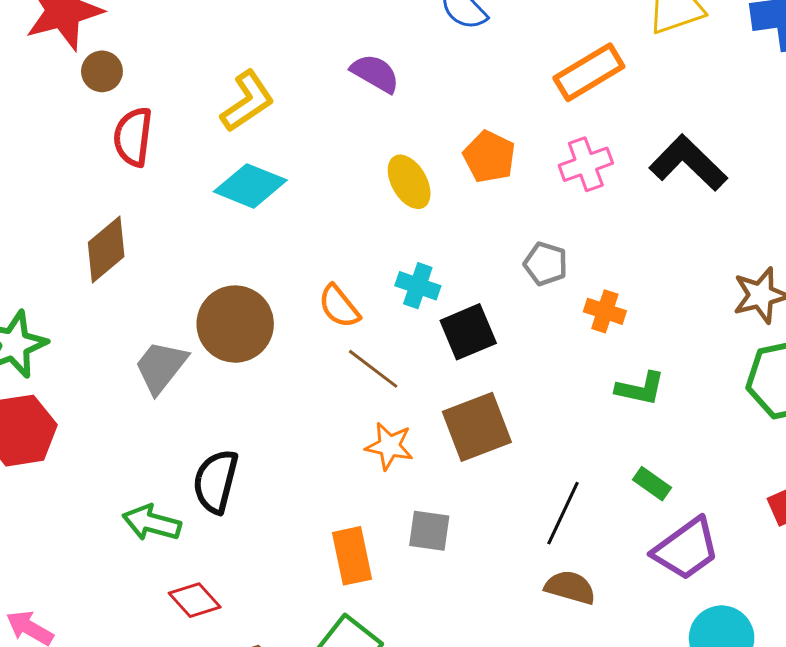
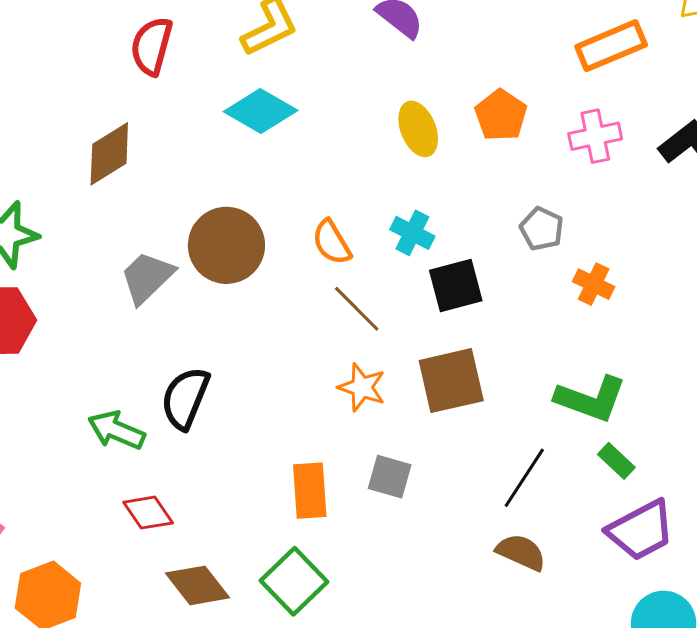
green L-shape: (640, 389) -> (591, 399), moved, size x1.4

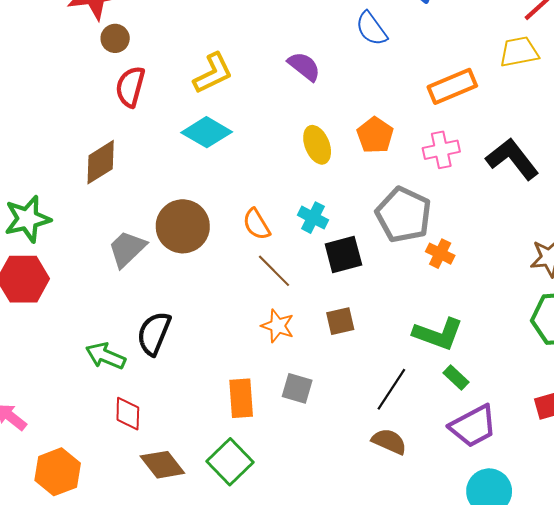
gray pentagon: (542, 229) -> (404, 215), size x1.8
brown square: (451, 381) -> (340, 321), size x0.6
red diamond: (148, 513) -> (128, 414), turned 36

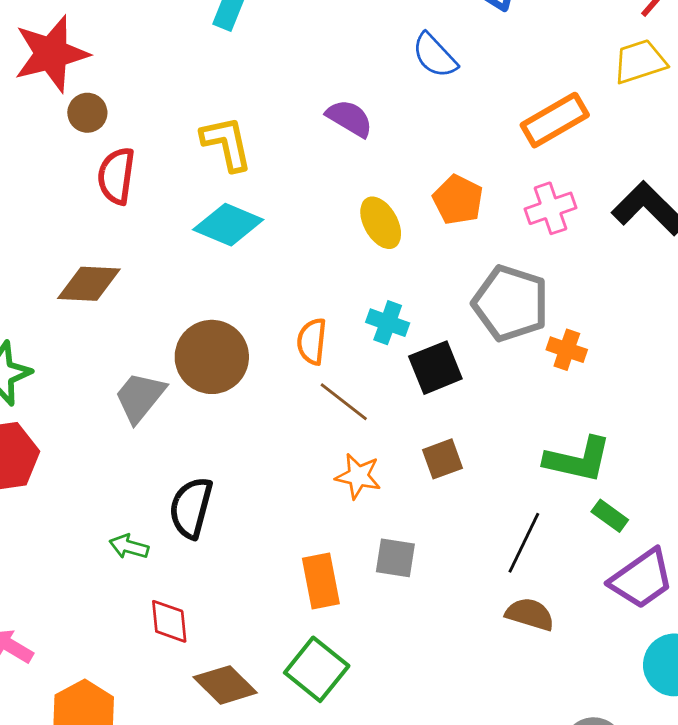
yellow L-shape: (213, 73) -> (227, 143), turned -69
brown diamond: (101, 162) -> (89, 284), turned 42
orange semicircle: (256, 224) -> (312, 341), turned 44
green arrow: (106, 356) -> (129, 547), size x0.7

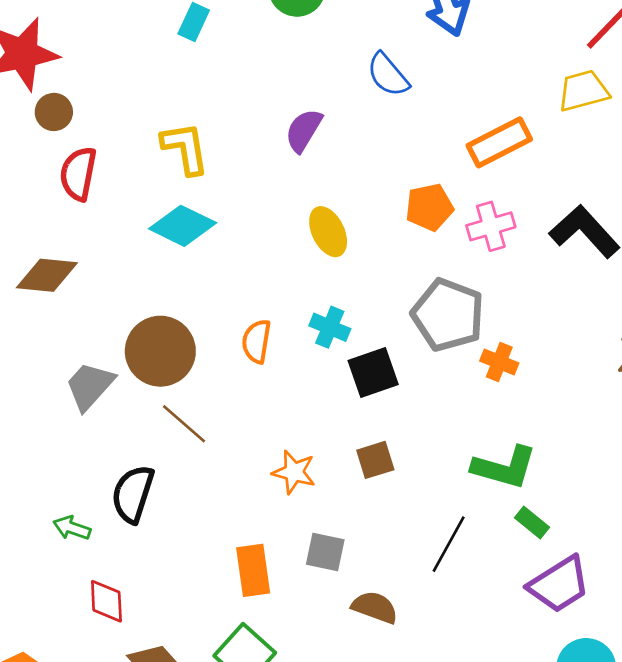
purple semicircle: (350, 118) -> (304, 130), turned -93
orange pentagon: (458, 200) -> (429, 207), moved, turned 30
brown line: (344, 402) -> (184, 424), moved
brown semicircle: (530, 614) -> (375, 607), moved

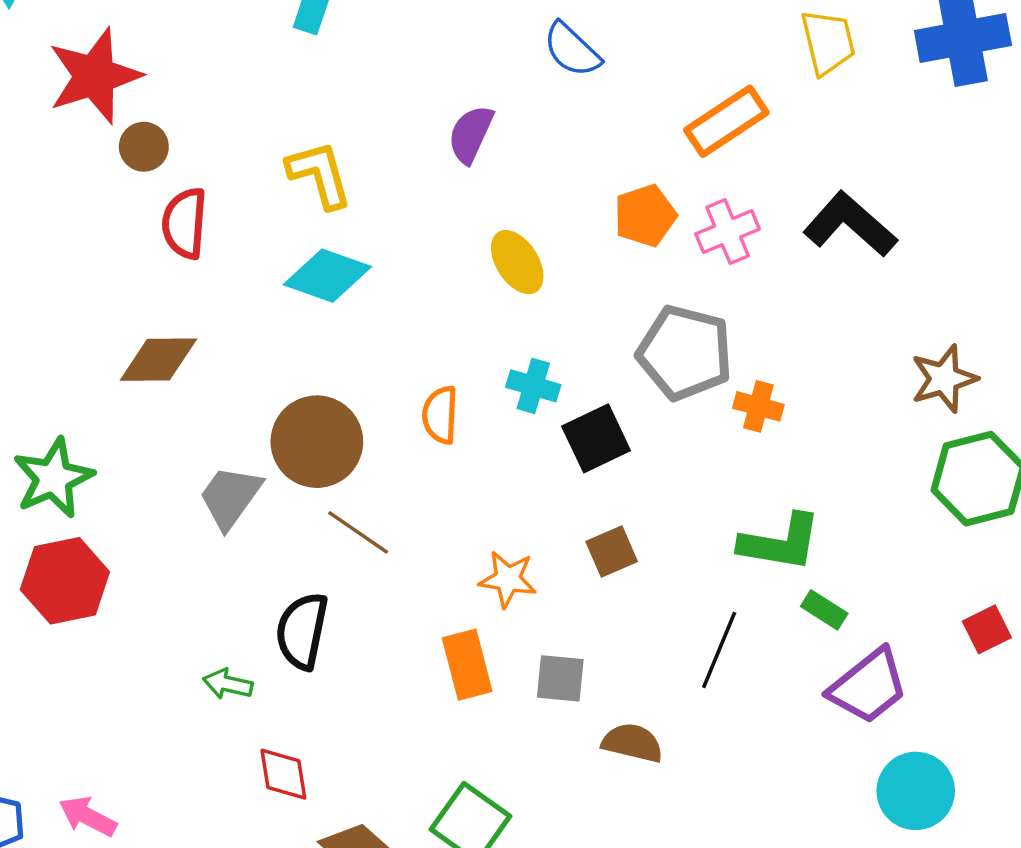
yellow trapezoid: (583, 91) -> (828, 42), turned 98
orange rectangle: (253, 570) -> (467, 665), moved

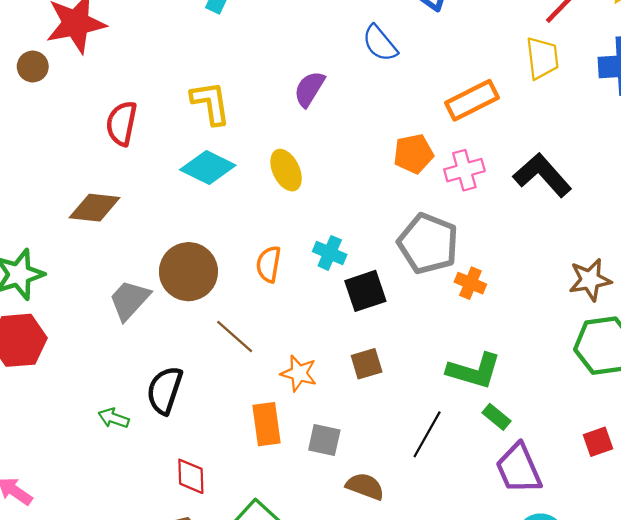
brown circle: (144, 147) -> (33, 67), moved
yellow ellipse: (517, 262) -> (286, 170), moved
brown line: (358, 532) -> (235, 337), moved
purple trapezoid: (868, 686) -> (519, 469), turned 98
red diamond: (283, 774) -> (191, 476), moved

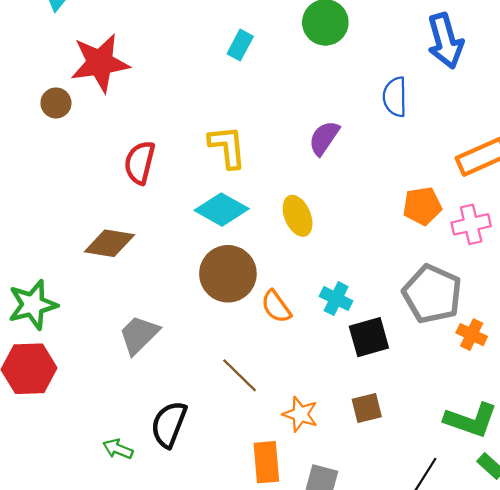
blue semicircle: (380, 43) -> (395, 97), turned 36
orange semicircle: (269, 264) -> (276, 307), turned -48
brown circle: (188, 272) -> (228, 274), moved

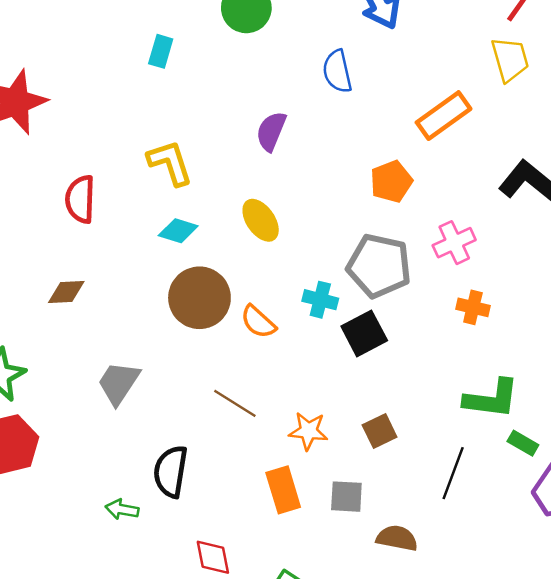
cyan diamond: (222, 210) -> (178, 231), size x0.7
pink cross: (471, 224) -> (454, 243), moved
brown diamond: (109, 243) -> (66, 292), size x0.7
gray pentagon: (432, 294) -> (379, 266), moved
brown square: (367, 408) -> (380, 431), moved

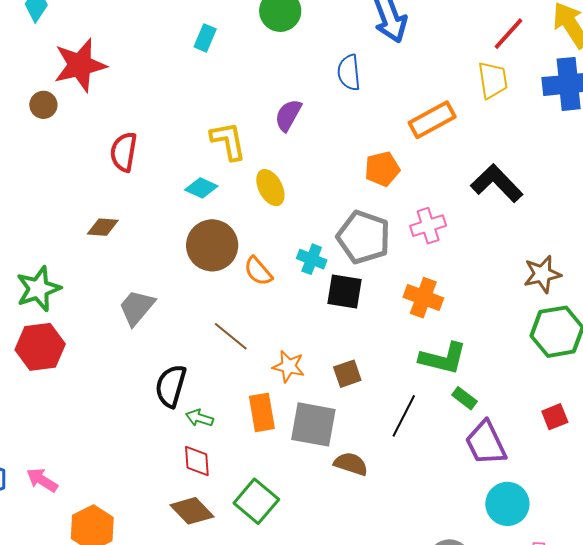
yellow L-shape: (170, 163) -> (228, 141), moved
orange cross: (473, 307) -> (423, 298), moved, size x1.4
black square: (364, 333) -> (344, 292), turned 30
gray square: (346, 497) -> (313, 424), size x1.6
green arrow: (122, 509) -> (200, 418), moved

